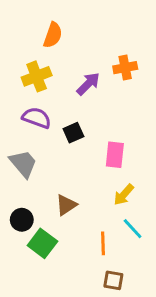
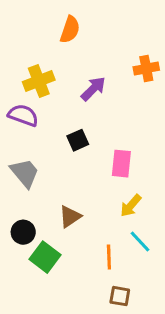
orange semicircle: (53, 35) -> (70, 30), moved
orange cross: (125, 68) -> (146, 69), moved
purple semicircle: (37, 118) -> (23, 115), moved

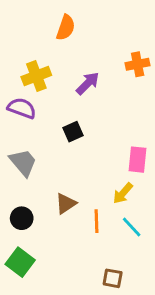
pink rectangle: (121, 164) -> (138, 160), moved
green square: (45, 257) -> (20, 262), moved
orange line: (109, 257) -> (96, 221), moved

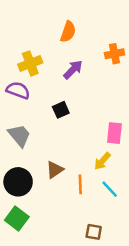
orange semicircle: (66, 28) -> (68, 32), moved
black circle: (22, 218) -> (18, 182), size x1.5

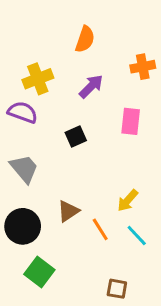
pink rectangle: (114, 133) -> (131, 121), moved
orange line: (80, 184) -> (100, 229), turned -30
green square: (17, 218) -> (39, 272), moved

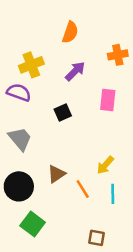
cyan line: (137, 235) -> (113, 194), turned 42

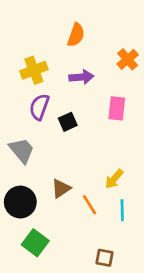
orange cross: (118, 55) -> (128, 59), turned -30
purple arrow: (75, 71) -> (81, 77), turned 40
purple semicircle: (19, 92) -> (39, 107), moved, turned -90

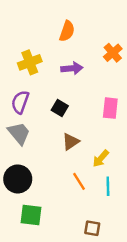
purple semicircle: (39, 107) -> (20, 102), moved
pink rectangle: (117, 108) -> (110, 108), moved
black square: (68, 122) -> (60, 108), turned -35
brown triangle: (61, 188) -> (71, 142), moved
green square: (35, 243) -> (31, 215), turned -30

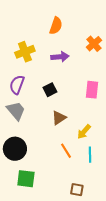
black square: (60, 108) -> (50, 90), turned 32

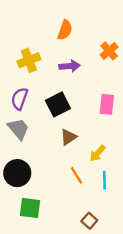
black square: (50, 90) -> (58, 104), size x1.5
brown square: (77, 190) -> (89, 221), turned 32

